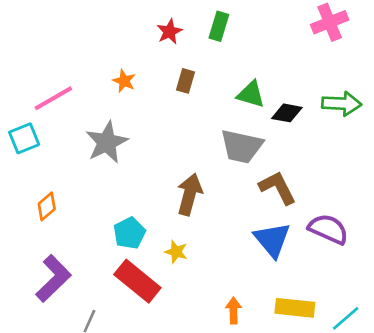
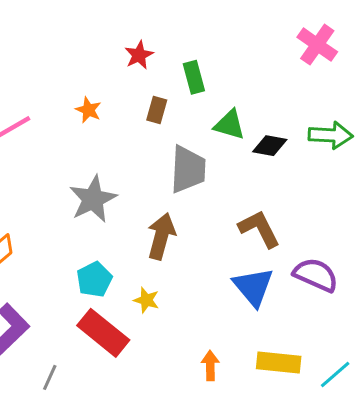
pink cross: (330, 22) -> (317, 45), turned -33
green rectangle: (219, 26) -> (194, 77), moved, turned -32
gray star: (107, 142) -> (93, 199), moved
gray trapezoid: (242, 146) -> (188, 169), moved, turned -99

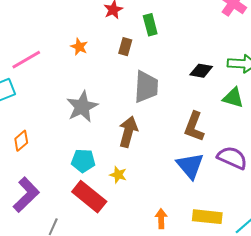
green triangle: (230, 125) -> (233, 98), moved
brown L-shape: (259, 229) -> (194, 127), turned -132
cyan pentagon: (94, 279) -> (83, 161), turned 30

